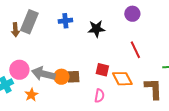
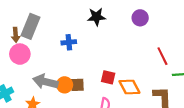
blue cross: (65, 21) -> (69, 42), moved
black star: (96, 29) -> (96, 17), moved
red line: (135, 50) -> (162, 56), moved
pink circle: (19, 70) -> (20, 54), moved

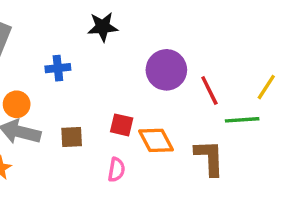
purple circle: (140, 18) -> (166, 70), moved, size x1.5
orange circle: (65, 85) -> (17, 104), moved

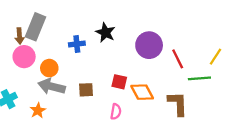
black star: (103, 27) -> (105, 33), moved, turned 30

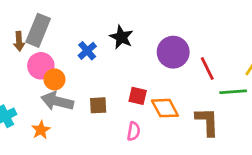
blue cross: (77, 44) -> (87, 51), turned -35
pink circle: (24, 57) -> (41, 66), moved

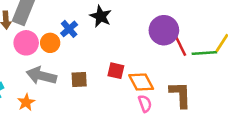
purple circle: (173, 52) -> (164, 30), moved
orange circle: (54, 79) -> (50, 43), moved
green line: (233, 92) -> (204, 53), moved
pink semicircle: (134, 131) -> (145, 104), moved, turned -30

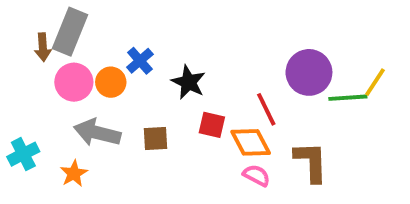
black star: (101, 16) -> (189, 82), moved
purple circle: (164, 30) -> (309, 72), moved
red line: (180, 45) -> (266, 109), moved
pink semicircle: (145, 104) -> (257, 175), turned -42

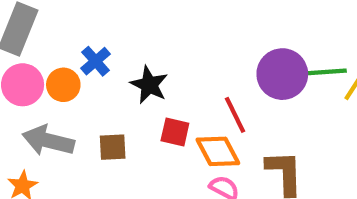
green line: (348, 98) -> (325, 72), moved

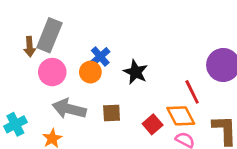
orange circle: (63, 85) -> (90, 72), moved
red square: (175, 132) -> (153, 124), moved, turned 36

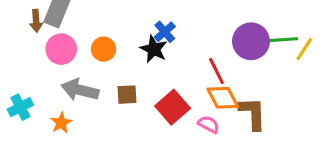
blue cross: (100, 57) -> (165, 32), moved
orange diamond: (181, 116) -> (223, 98), moved
red square: (153, 124) -> (173, 107), size x1.5

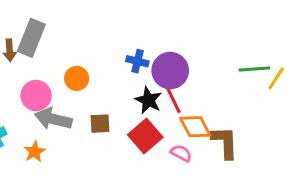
blue cross: (165, 32) -> (137, 61), turned -35
purple circle: (251, 41) -> (170, 71), moved
pink circle: (61, 49) -> (36, 96), moved
black star: (154, 49) -> (148, 100), moved
red line: (216, 71) -> (173, 100), moved

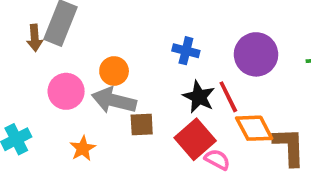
purple circle: (170, 71) -> (256, 54), moved
gray arrow: (53, 119) -> (114, 101), moved
orange star: (35, 152) -> (83, 148), moved
pink semicircle: (181, 153) -> (217, 160), moved

